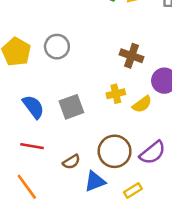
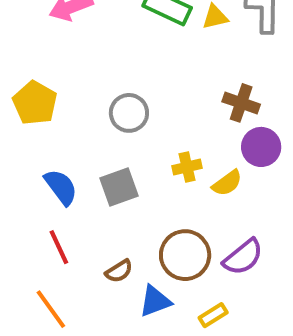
gray circle: (57, 47) -> (129, 113), moved
brown cross: (132, 56) -> (241, 103), moved
red line: (32, 146) -> (59, 247), turned 55

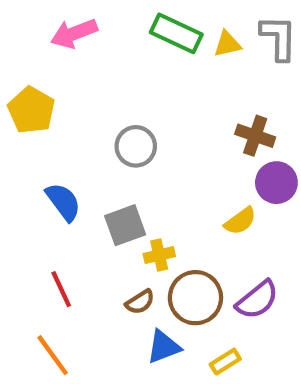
yellow pentagon: (35, 103) -> (31, 110), moved
yellow cross: (187, 167) -> (159, 255), moved
blue semicircle: (61, 187) -> (63, 202), moved
brown semicircle: (119, 271) -> (140, 302), moved

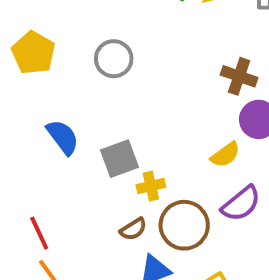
gray circle: (136, 146) -> (114, 59), moved
red line: (61, 289) -> (39, 233), moved
purple semicircle: (257, 300) -> (241, 204), moved

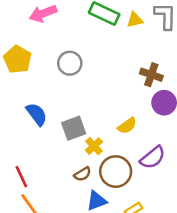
yellow semicircle: (225, 155) -> (127, 126), moved
yellow cross: (151, 186) -> (94, 146), turned -30

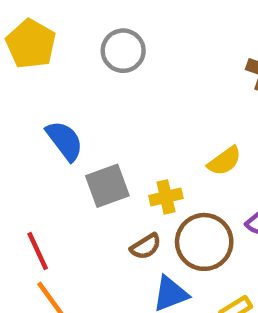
gray square: (74, 128) -> (107, 186), moved
yellow cross: (94, 146) -> (166, 197), turned 30

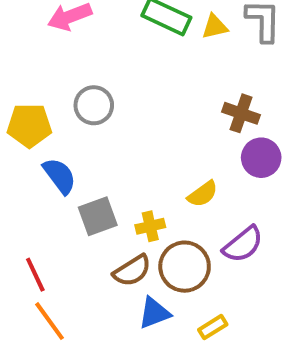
yellow pentagon: (31, 44) -> (29, 125), moved, turned -30
gray circle: (123, 51) -> (94, 105), moved
brown semicircle: (146, 246) -> (132, 271), size x1.4

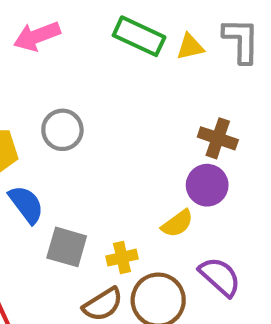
purple circle: (261, 158) -> (207, 185), moved
gray square: (98, 216) -> (67, 247), turned 36
purple semicircle: (243, 244) -> (220, 277), turned -99

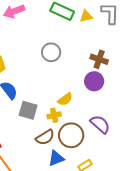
gray circle: (62, 130) -> (51, 52), moved
yellow semicircle: (177, 223) -> (65, 99), moved

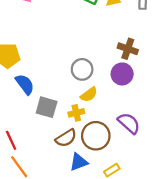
gray circle: (51, 52) -> (82, 69), moved

